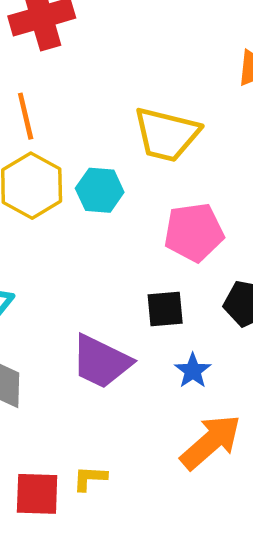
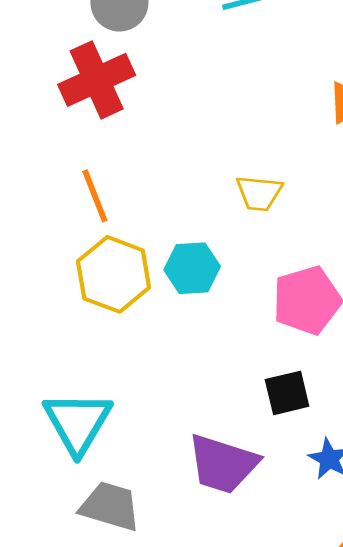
yellow trapezoid: (166, 134) -> (259, 193), size x0.6

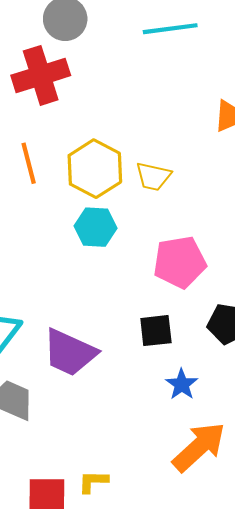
yellow hexagon: (114, 274) -> (95, 169), moved
purple trapezoid: (223, 464) -> (70, 353), moved

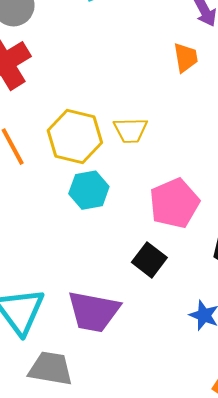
black square: (156, 331) -> (149, 260), moved, turned -32

